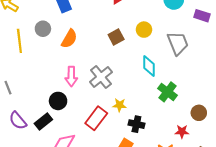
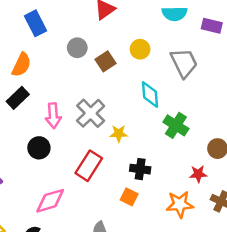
gray circle: (43, 29) -> (77, 48), moved
orange semicircle: (69, 39) -> (21, 65), moved
yellow star: (120, 105) -> (119, 133), moved
black rectangle: (43, 122) -> (18, 98), moved

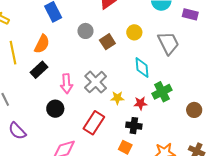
green cross: (176, 125) -> (162, 92), turned 30
red star: (198, 174) -> (140, 103), moved

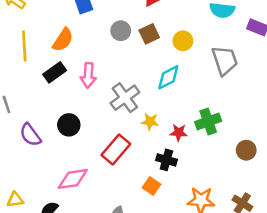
brown square: (107, 42) -> (149, 34), moved
cyan diamond: (142, 68) -> (168, 77), moved, turned 60
pink arrow: (66, 84) -> (88, 75), moved
purple semicircle: (17, 131) -> (30, 135), moved

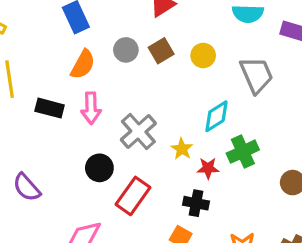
orange semicircle: (63, 40) -> (83, 64), moved
black rectangle: (55, 72) -> (50, 108), turned 55
cyan diamond: (168, 77) -> (216, 116), moved
yellow star: (150, 122) -> (182, 149), moved, turned 30
black circle: (69, 125) -> (99, 168), moved

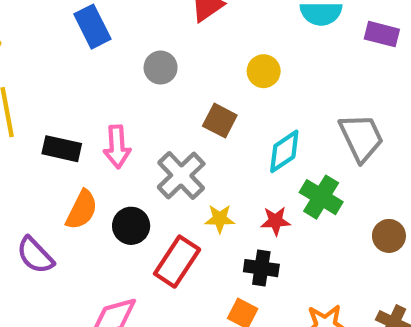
brown square: (161, 51) -> (220, 121), moved, turned -30
orange semicircle: (83, 64) -> (82, 210), moved
gray trapezoid: (256, 75) -> (361, 138), moved
yellow star: (182, 149) -> (220, 219), moved, turned -30
green cross: (243, 152) -> (321, 197), turned -32

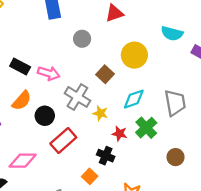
yellow circle: (264, 71) -> (134, 55), size x1.5
pink arrow: (117, 147) -> (49, 73), turned -85
gray cross: (181, 175) -> (77, 97), turned -30
yellow star: (220, 219) -> (100, 113), moved

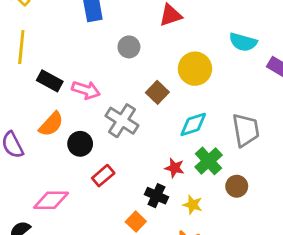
yellow star: (100, 113) -> (193, 205), moved
red rectangle: (63, 141) -> (103, 176), size x0.7
brown circle: (176, 157) -> (237, 186), moved

